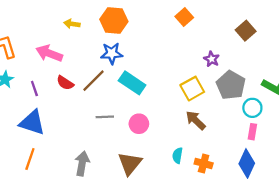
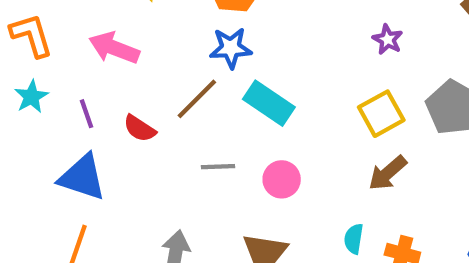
purple star: (212, 59) -> (388, 39), moved
red semicircle: (65, 83) -> (140, 129), moved
brown arrow: (196, 120) -> (388, 173), turned -85

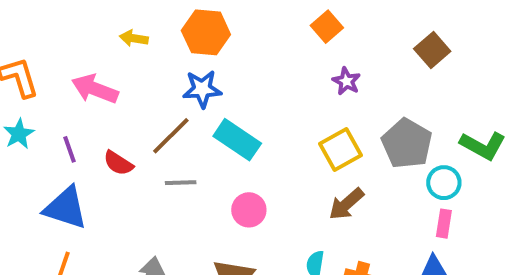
gray line: (218, 167) -> (181, 183), moved

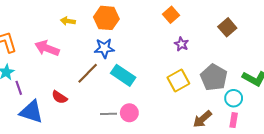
purple line: (70, 149) -> (19, 88), moved
red semicircle: (118, 163) -> (59, 97), moved
gray line: (181, 183) -> (108, 114), moved
brown arrow: (346, 204) -> (202, 119), moved

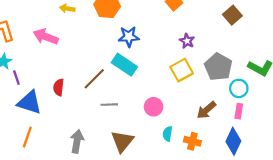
purple star: (181, 44) -> (187, 41), moved
blue star: (104, 48) -> (129, 37), moved
brown line: (88, 73) -> (94, 79), moved
red semicircle: (59, 97) -> (59, 87), turned 63
pink circle: (129, 113) -> (154, 107), moved

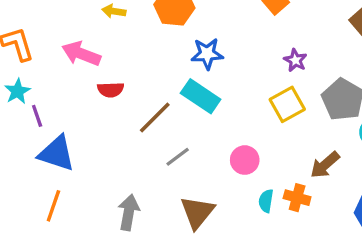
red semicircle: (59, 87) -> (111, 90), moved, turned -98
gray line: (109, 105) -> (178, 157), turned -35
orange cross: (192, 141) -> (297, 198), moved

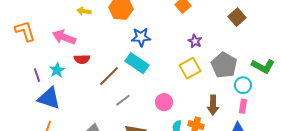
cyan star: (17, 91) -> (57, 70), moved
brown arrow: (325, 165) -> (213, 105), turned -48

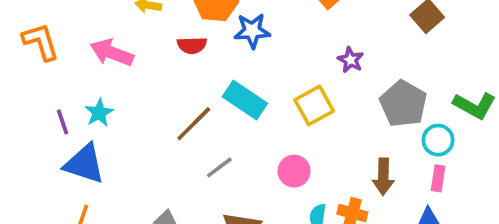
blue star: (141, 37) -> (252, 31), moved
red semicircle: (82, 59) -> (192, 45), moved
yellow square: (190, 68) -> (314, 105), moved

